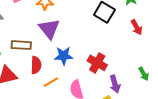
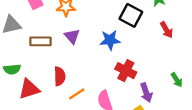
purple triangle: (49, 29) -> (72, 36), size x0.7
brown rectangle: (21, 45) -> (41, 41), moved
blue star: (64, 56) -> (110, 40), moved

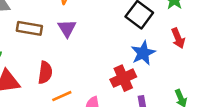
blue star: (110, 40) -> (143, 53), moved, turned -30
red cross: (126, 71) -> (123, 78), turned 30

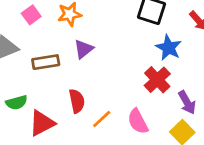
purple triangle: (67, 28) -> (83, 49), turned 42

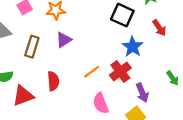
brown rectangle: (46, 62) -> (32, 47), turned -70
orange line: (102, 119) -> (92, 72), moved

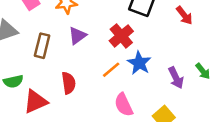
blue star: (133, 47) -> (139, 63), moved
red cross: (120, 72) -> (121, 36), moved
purple arrow: (142, 93) -> (176, 78), moved

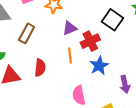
purple triangle: (77, 36) -> (70, 28), moved
orange line: (111, 70) -> (70, 56), moved, turned -70

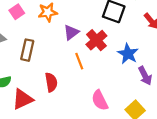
blue star: (99, 66) -> (128, 54), moved

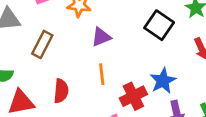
red cross: (96, 40) -> (133, 96), moved

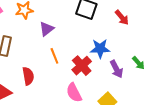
blue star: (163, 81) -> (100, 49), turned -30

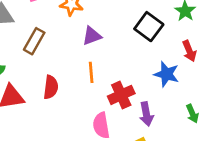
blue star: (100, 49) -> (167, 74), moved
purple arrow: (116, 69) -> (146, 114), moved

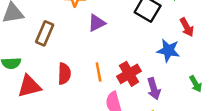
orange line: (91, 72) -> (99, 72), moved

